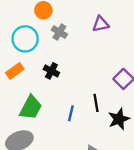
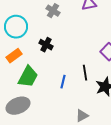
cyan circle: (25, 39) -> (16, 27), moved
orange rectangle: (15, 71) -> (14, 56), moved

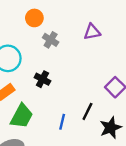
black line: (85, 73) -> (87, 111), turned 35

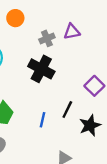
gray cross: (51, 40) -> (47, 38), moved, turned 35
black cross: (42, 79) -> (41, 69), moved, size x1.6

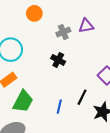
black cross: (41, 69) -> (58, 60), size x0.6

